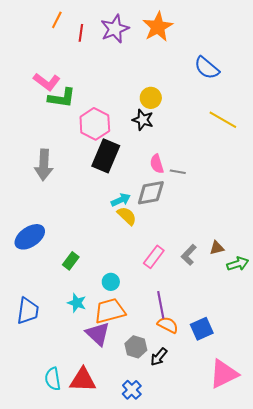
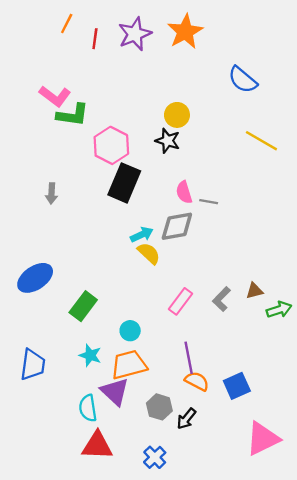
gray arrow: (44, 165) -> (51, 193), size x0.6
green rectangle: (71, 261) -> (83, 306), size x1.4
cyan semicircle: (53, 379) -> (88, 408), moved

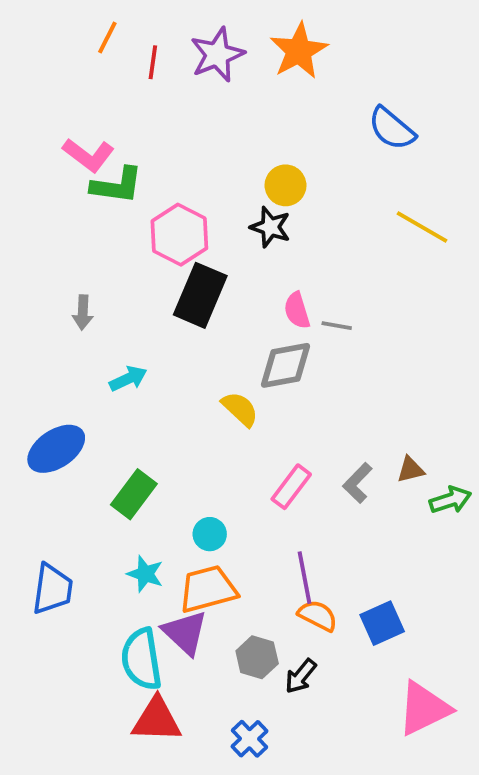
cyan arrow: (142, 235) -> (128, 379), moved
cyan semicircle: (88, 408) -> (141, 659), size x1.4

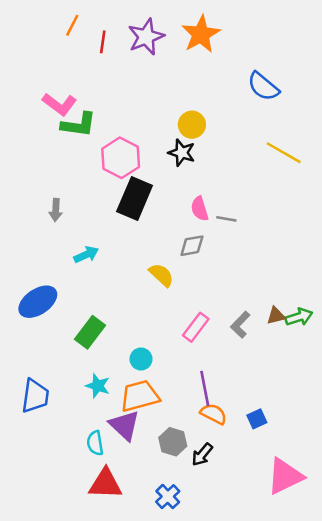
gray diamond: (286, 365) -> (192, 246), size x0.7
green arrow: (450, 500) -> (299, 317), moved
blue square: (382, 623) -> (257, 419), size x0.7
cyan semicircle: (141, 659) -> (95, 443), size x0.6

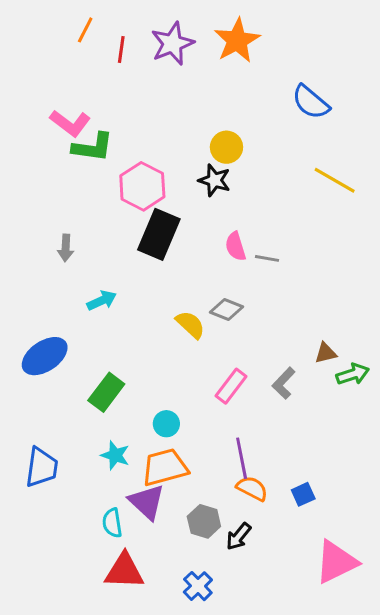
gray diamond: (192, 246) -> (226, 310), moved, turned 32
brown triangle: (276, 316) -> (326, 353), moved

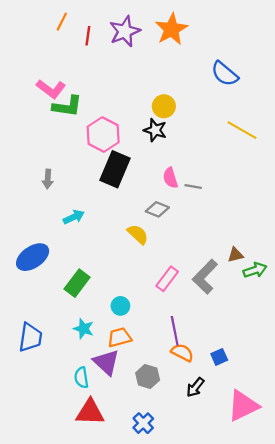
gray diamond: (226, 310) -> (157, 209), moved
gray L-shape: (284, 383) -> (205, 277), size x1.5
orange trapezoid: (165, 467) -> (119, 337), size x0.7
black arrow: (239, 536) -> (195, 387), moved

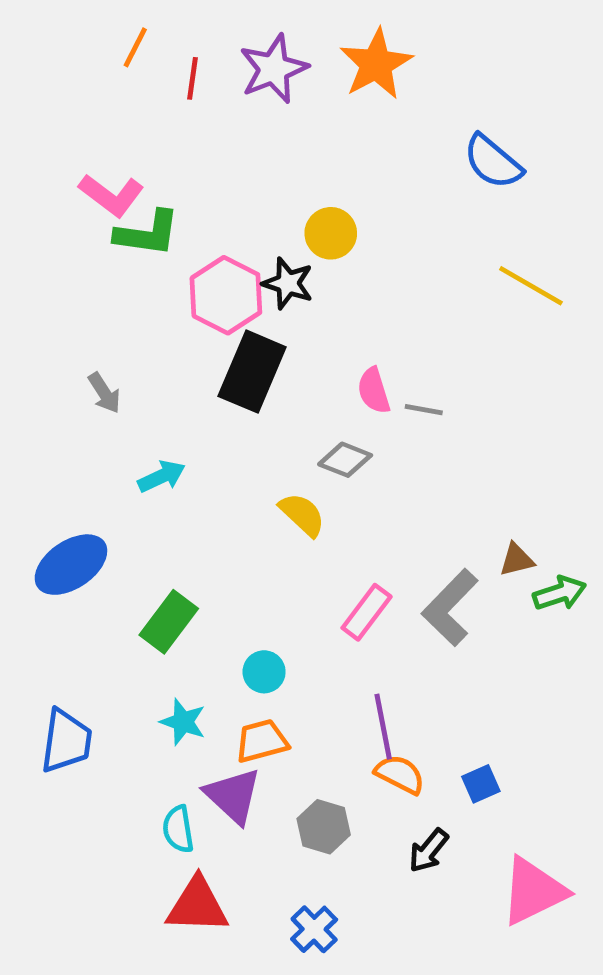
yellow circle: (164, 106) -> (331, 233), moved
black star: (155, 130) -> (288, 283), moved
gray arrow: (48, 179) -> (104, 393), turned -36

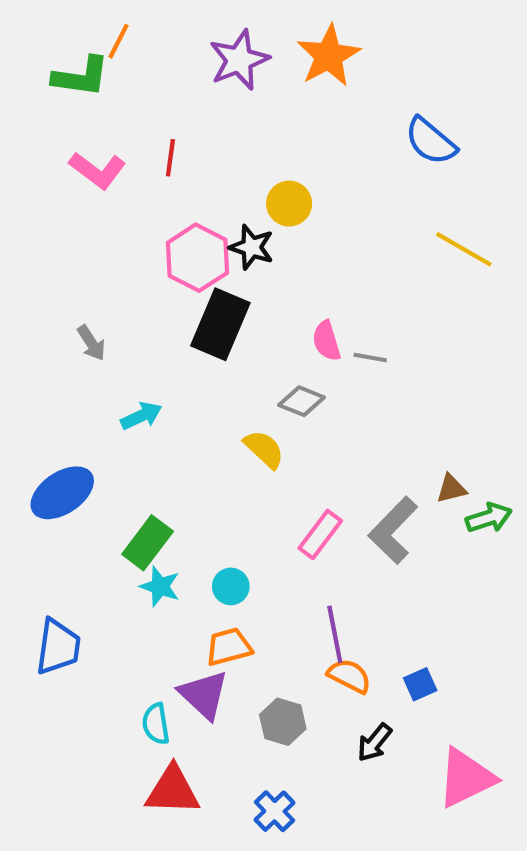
red line: (193, 78) -> (170, 158), moved
green L-shape: (147, 233) -> (81, 77), moved
cyan star: (183, 722) -> (160, 586), moved

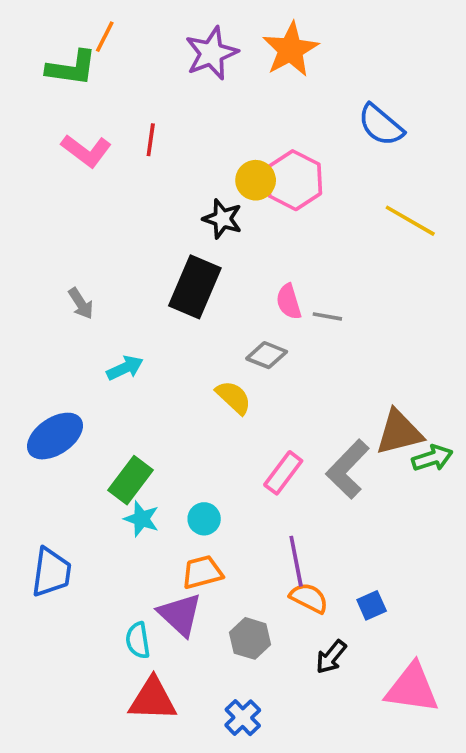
pink hexagon: (197, 258) -> (294, 180), moved
brown triangle: (451, 489) -> (399, 432), size x1.8
pink triangle: (466, 778) -> (412, 688), turned 34

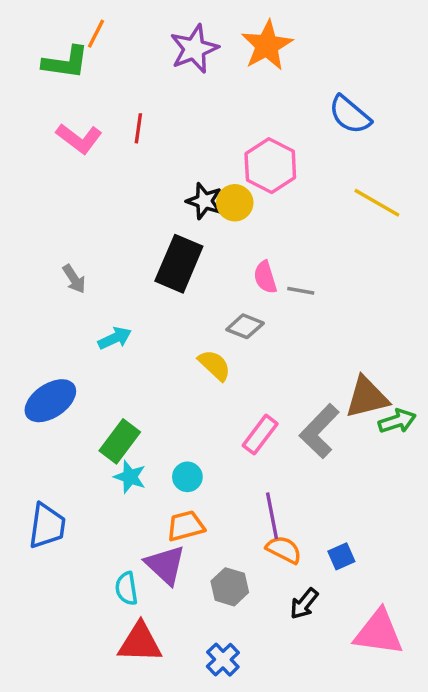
yellow circle: (256, 180) -> (235, 203), moved

